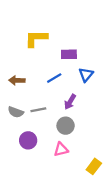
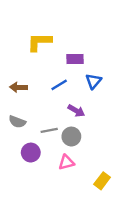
purple arrow: (70, 102) -> (76, 111), turned -91
gray line: (38, 110) -> (49, 130), moved

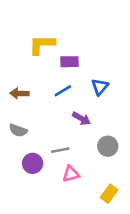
purple rectangle: (75, 59) -> (69, 62), moved
gray line: (49, 130) -> (60, 150), moved
gray circle: (71, 137) -> (108, 146), moved

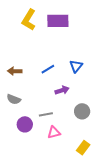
yellow L-shape: (42, 45) -> (29, 20), moved, turned -60
purple rectangle: (69, 62) -> (58, 21), moved, size x1.5
purple arrow: (81, 118) -> (62, 90), turned -48

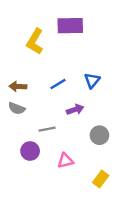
yellow L-shape: (29, 20) -> (35, 41), moved
gray semicircle: (14, 99) -> (17, 108), moved
gray line: (46, 114) -> (47, 129), moved

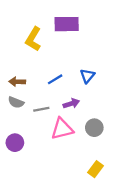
gray line: (47, 129) -> (41, 109), moved
purple circle: (30, 151) -> (15, 143), moved
pink triangle: (65, 161) -> (62, 129), moved, size x1.5

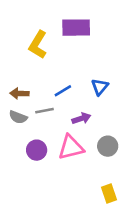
gray line: (41, 109) -> (44, 111), moved
purple circle: (15, 143) -> (37, 150), moved
yellow rectangle: (95, 169) -> (109, 194), turned -56

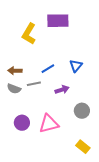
pink triangle: (71, 147) -> (49, 124), moved
purple circle: (37, 150) -> (22, 123), moved
yellow rectangle: (109, 194) -> (83, 147), turned -32

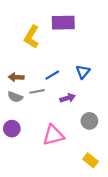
purple circle: (22, 123) -> (12, 129), moved

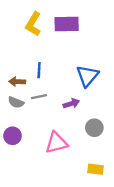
yellow L-shape: (32, 37) -> (33, 24), moved
blue triangle: (83, 72) -> (87, 76), size x1.5
blue line: (52, 75) -> (39, 70), moved, turned -56
yellow rectangle: (91, 160) -> (96, 169), turned -32

